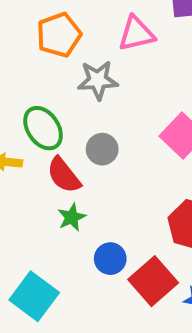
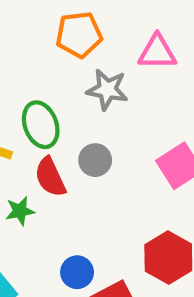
green star: (72, 217) -> (20, 211), moved

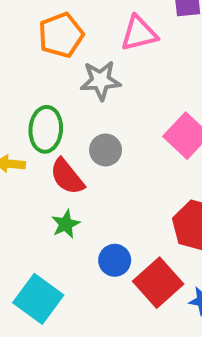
green ellipse: (41, 125) -> (46, 129), turned 39
green star: (20, 211) -> (66, 224), moved

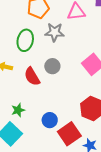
green ellipse: (46, 129) -> (25, 40), moved
green star: (66, 224) -> (18, 110), moved

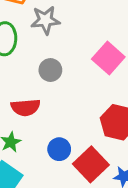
red semicircle: (32, 77) -> (26, 107), moved, turned -54

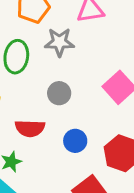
blue circle: (59, 149) -> (75, 141), moved

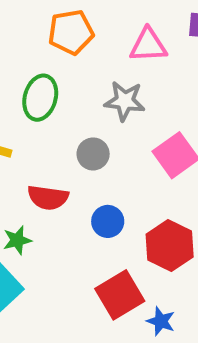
gray star: (59, 42) -> (125, 101), moved

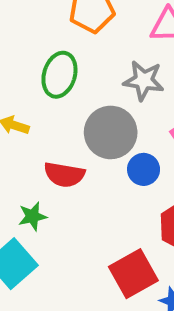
gray circle: (93, 154) -> (111, 132), size x1.6
blue circle: (108, 221) -> (144, 169), moved

